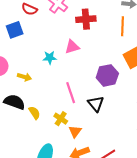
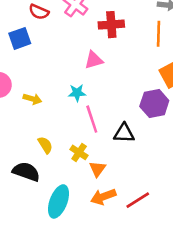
cyan star: (50, 58) -> (77, 93), moved
purple hexagon: (107, 75) -> (154, 103), moved
black semicircle: (14, 102) -> (26, 172), moved
black triangle: (96, 104) -> (124, 133), turned -48

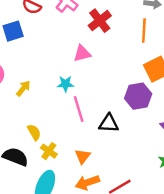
red cross: (111, 25) -> (100, 21), turned -35
yellow arrow: (32, 99) -> (23, 88), turned -70
yellow cross: (79, 152) -> (49, 151), moved

